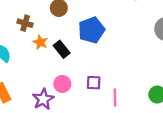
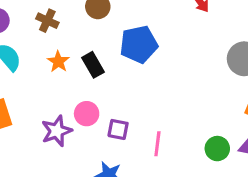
orange star: (40, 42) -> (58, 62), moved
purple square: (94, 83) -> (118, 129), moved

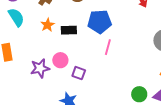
black rectangle: (93, 65) -> (69, 30), turned -70
pink line: (157, 144) -> (108, 47), moved

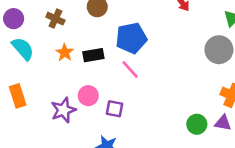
pink line: (108, 47) -> (130, 69), moved, turned -49

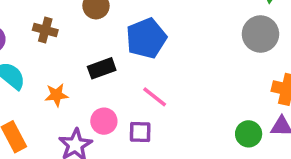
orange star: (65, 53) -> (56, 95), moved, turned -30
pink line: (130, 69) -> (155, 97), moved

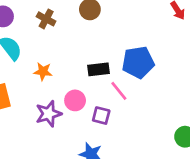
blue pentagon: (146, 38) -> (138, 62), moved
black rectangle: (102, 68) -> (99, 69), moved

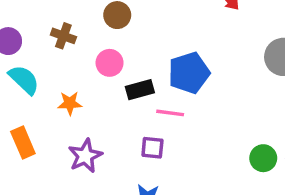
pink line: (119, 91) -> (170, 113), turned -35
pink circle: (75, 100) -> (110, 63), moved

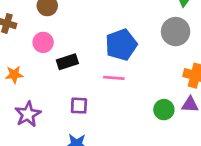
blue pentagon: (189, 73) -> (121, 45), moved
pink line: (170, 113) -> (114, 78), moved

